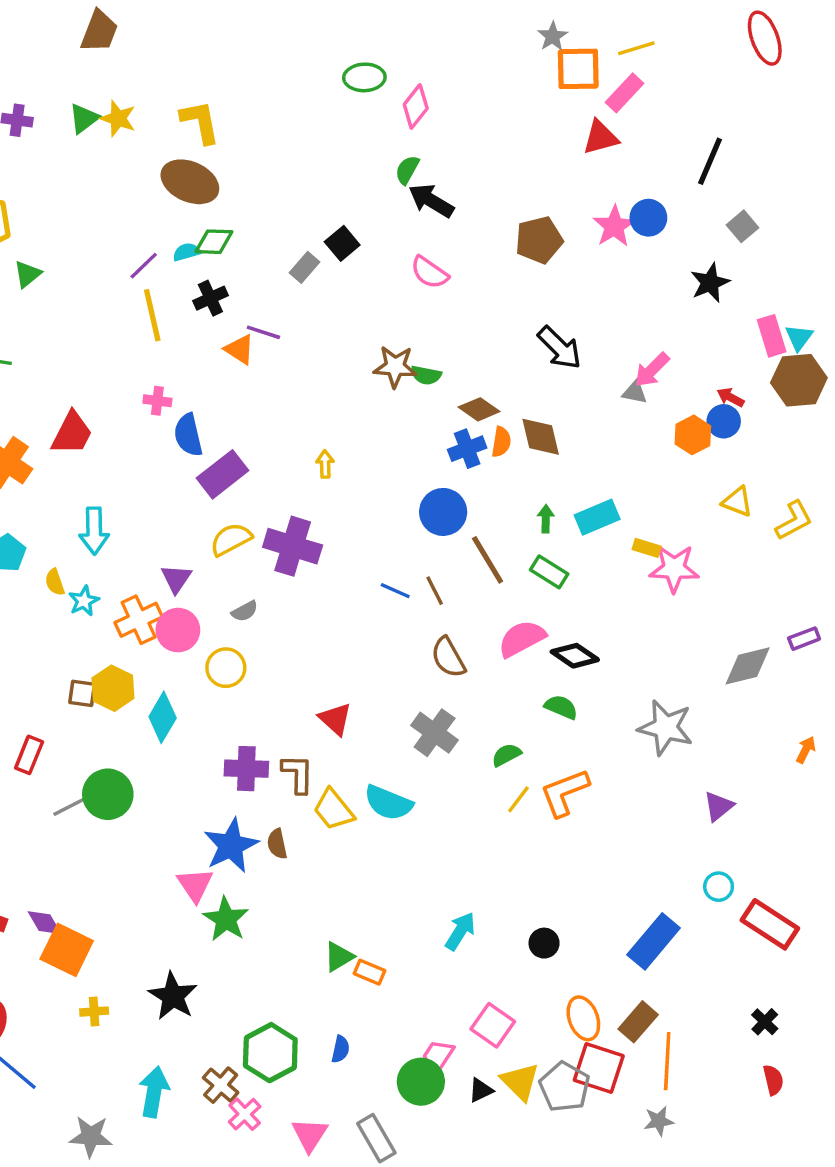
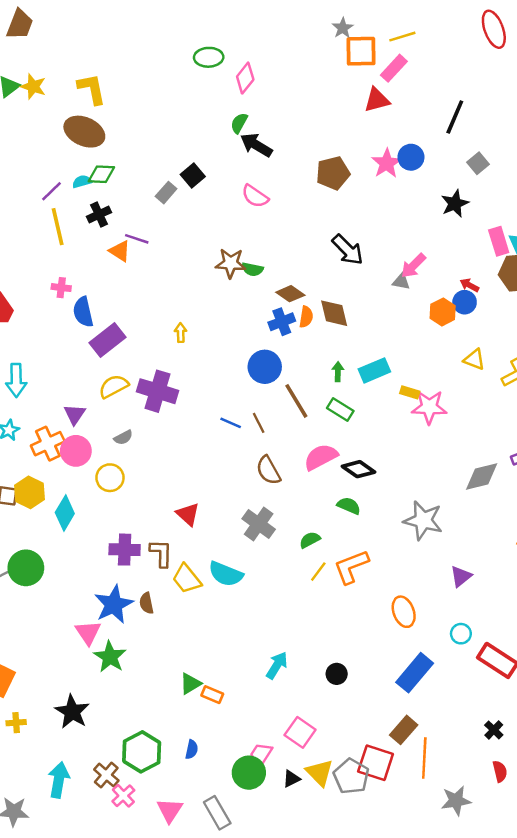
orange ellipse: (583, 1018) -> (404, 612), moved
gray star: (659, 1121) -> (456, 801), moved, size x1.4

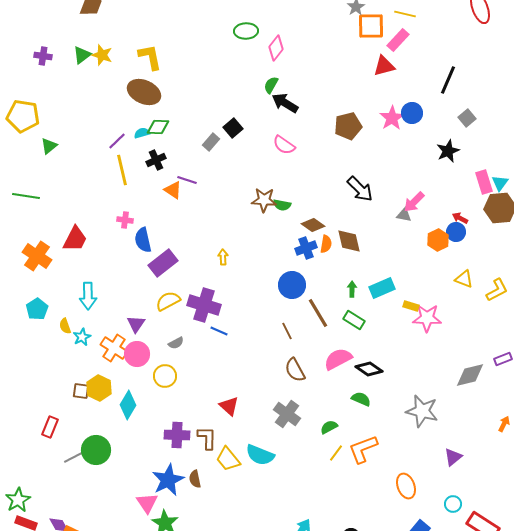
yellow line: (402, 37) -> (405, 14), turned 30
blue line: (231, 423) -> (219, 331), moved
orange cross: (48, 444) -> (114, 348), turned -32

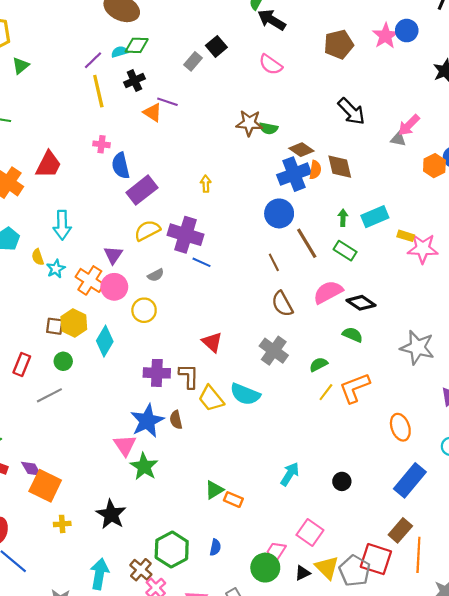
blue cross: (306, 248) -> (294, 174), size x1.4
green circle: (96, 450) -> (63, 361), moved, size x0.6

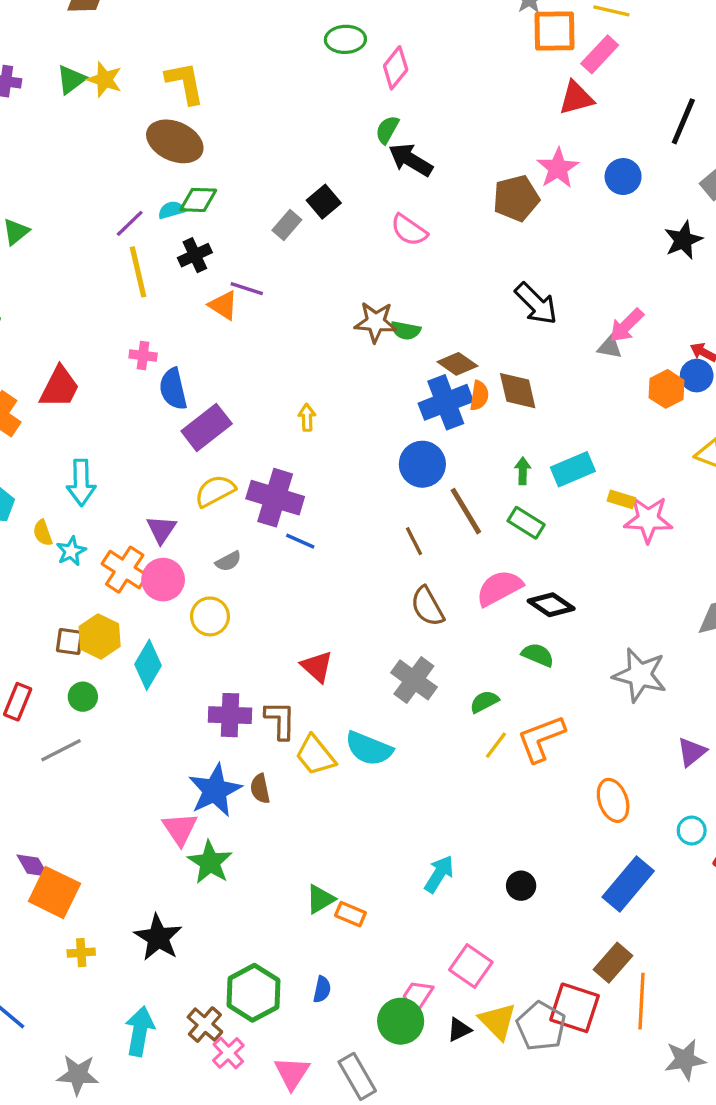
pink star: (385, 36) -> (558, 168), moved

